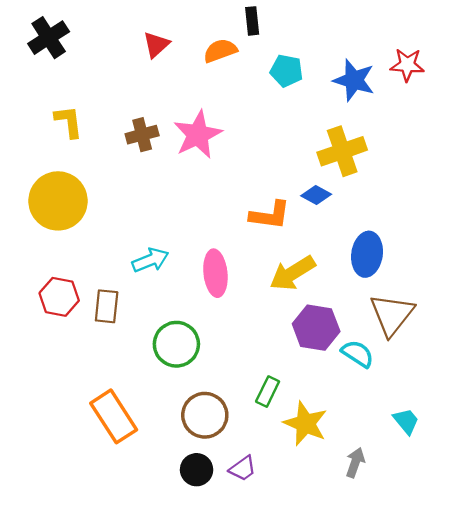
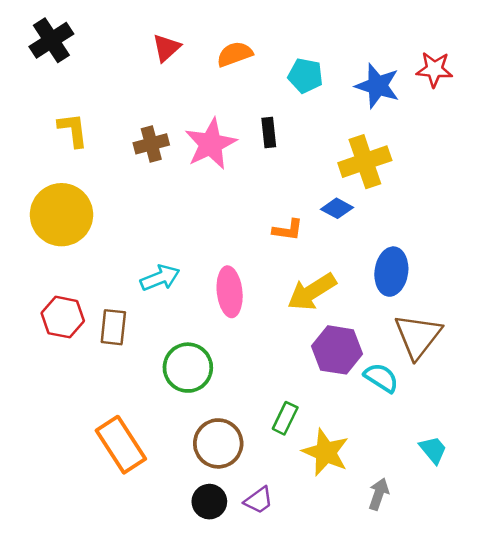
black rectangle: (252, 21) -> (269, 133), moved
orange L-shape: (270, 215) -> (288, 230), size x0.7

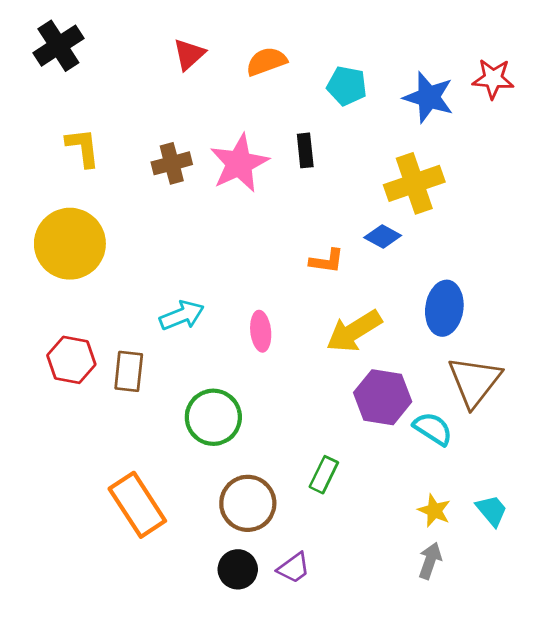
pink ellipse: (230, 292) -> (261, 331), size x0.7
yellow star: (326, 452) -> (434, 511), moved, size x0.6

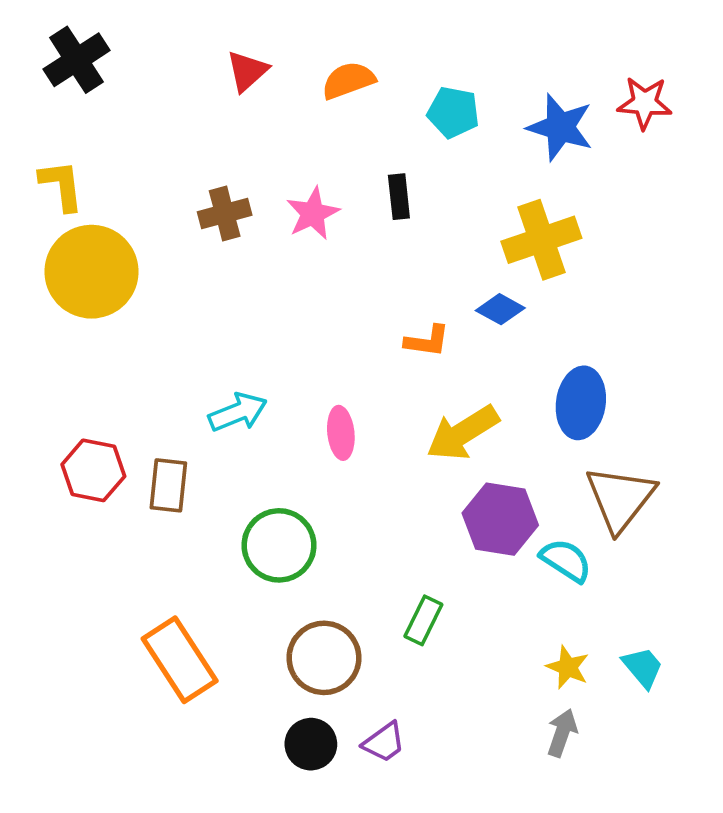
yellow L-shape: (83, 148) -> (61, 185), moved
pink star: (239, 163) -> (313, 214), size x0.7
yellow circle: (70, 244) -> (91, 272), moved

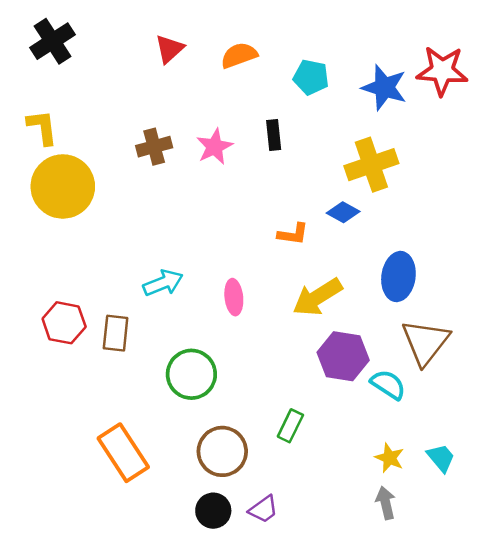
red star: (645, 103) -> (442, 71), size x1.4
gray arrow: (562, 733) -> (386, 503), turned -32

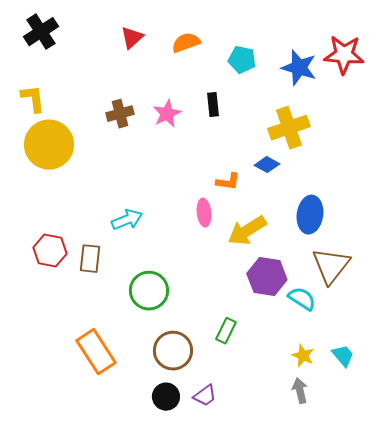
pink ellipse: (234, 297) -> (204, 213), moved

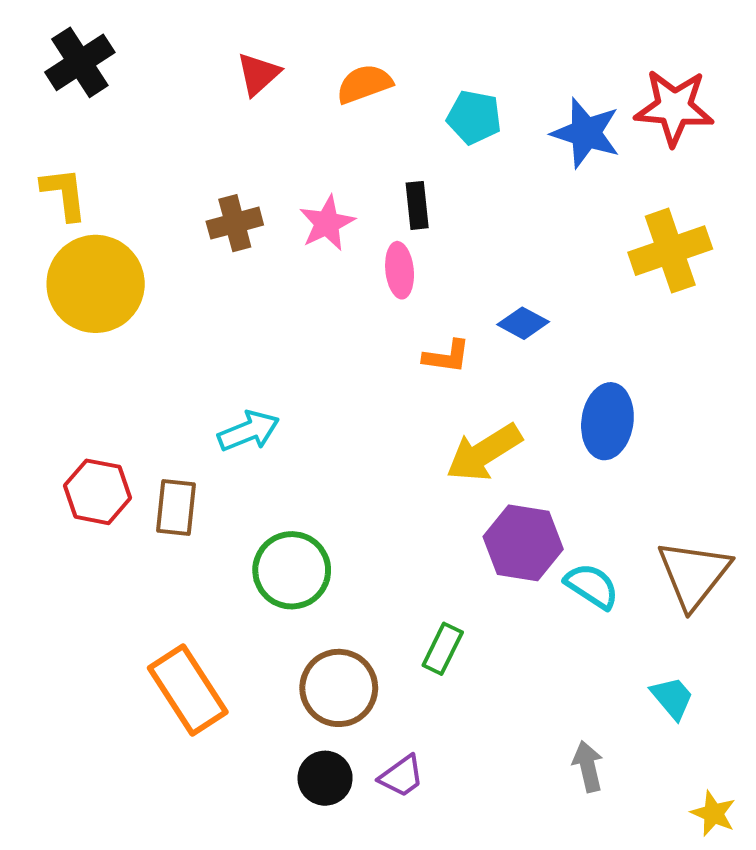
yellow cross: (289, 128) -> (670, 251), moved
pink ellipse: (204, 213) -> (400, 270), moved
brown triangle: (331, 266) -> (694, 574), moved
yellow star: (303, 356) -> (713, 813), moved

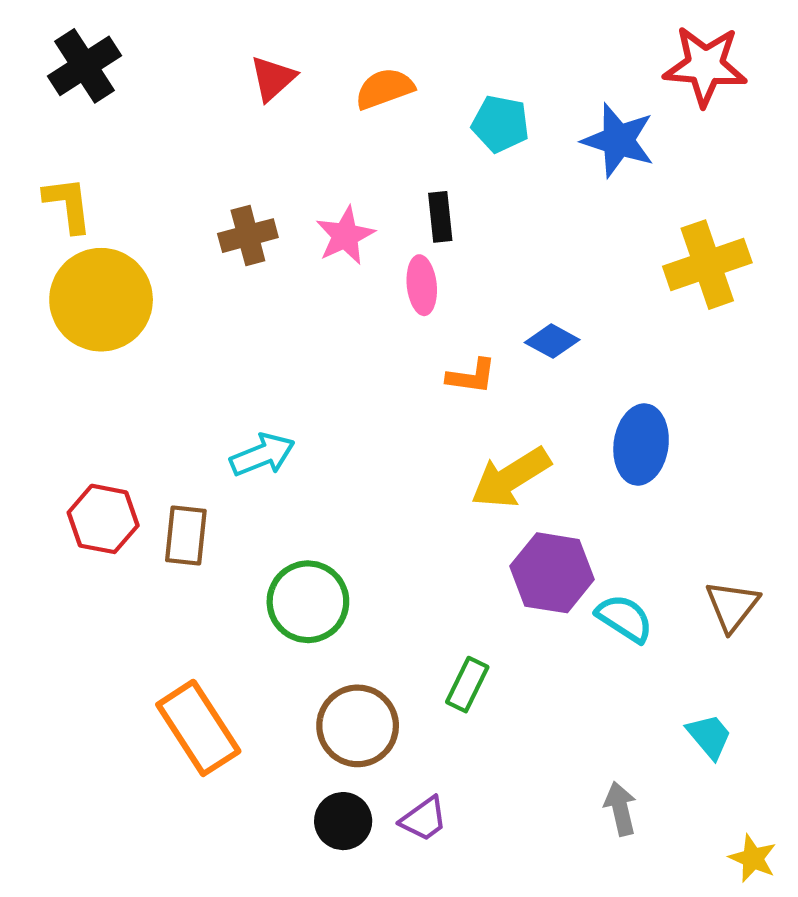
red star: (674, 107) -> (705, 66), moved
brown triangle: (694, 574) -> (732, 606), size x0.7

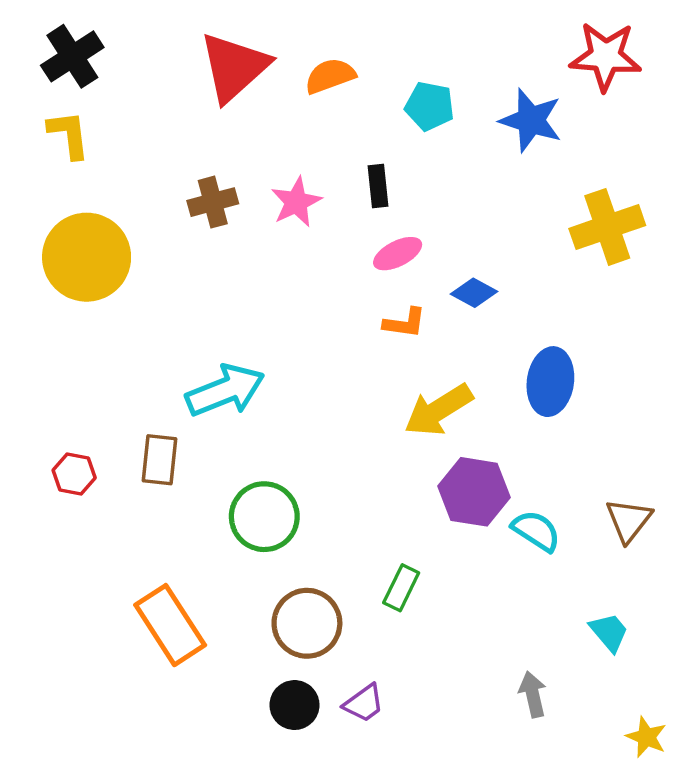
red triangle: (273, 78) -> (234, 67), size x1.8
yellow L-shape: (68, 205) -> (69, 135), moved
pink ellipse: (422, 285) -> (398, 254), moved, turned 69
cyan arrow: (262, 455) -> (225, 390), size x1.4
red hexagon: (103, 519) -> (74, 474), moved, size x0.7

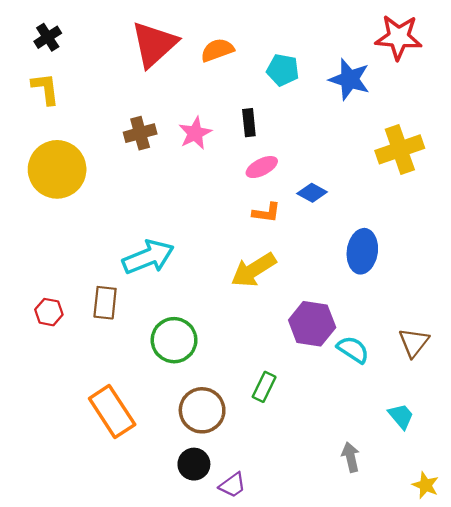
black cross: (72, 56) -> (48, 37), size x0.7
yellow arrow: (438, 410) -> (254, 270), moved
purple trapezoid: (364, 703) -> (233, 485), moved

